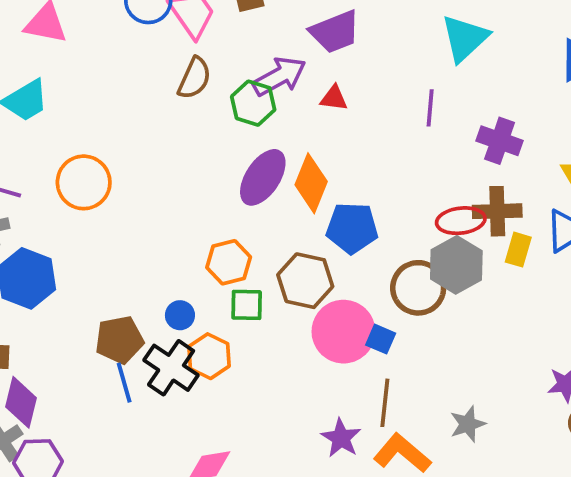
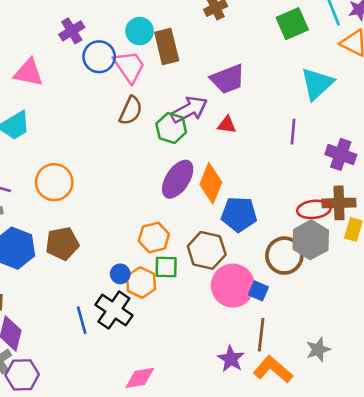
brown pentagon: (119, 340) -> (62, 244), moved
orange hexagon: (209, 356) -> (141, 282), moved

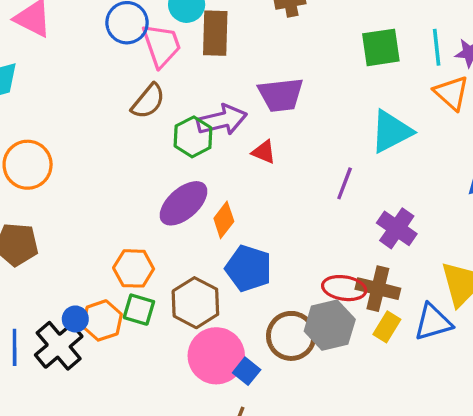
orange diamond: (211, 183) -> (224, 220), size x0.7
blue circle: (120, 274) -> (75, 319), moved

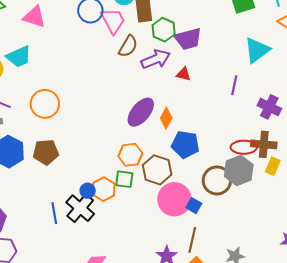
brown semicircle: (148, 101) -> (128, 46), moved
green hexagon: (193, 137) -> (164, 30), moved
orange hexagon: (134, 268) -> (130, 155), moved

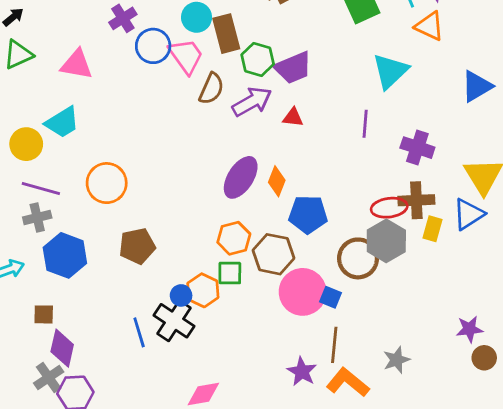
brown pentagon: (46, 152) -> (137, 246), moved

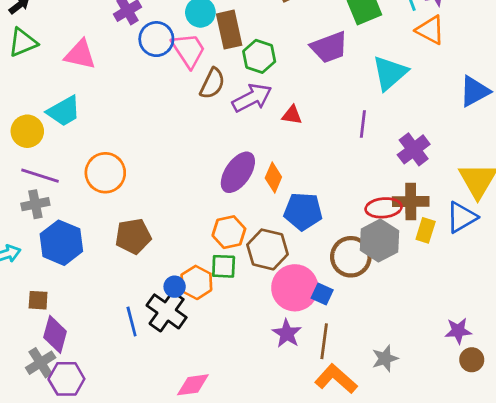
purple trapezoid: (293, 68) -> (329, 47), moved
purple cross: (417, 148) -> (414, 149), turned 32
purple star: (302, 372) -> (287, 334), moved

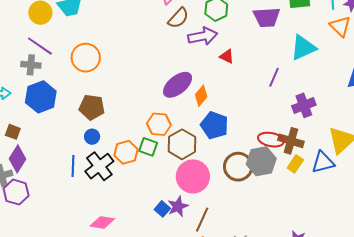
blue circle: (175, 287) -> (92, 137), moved
blue square: (322, 294) -> (162, 209), moved

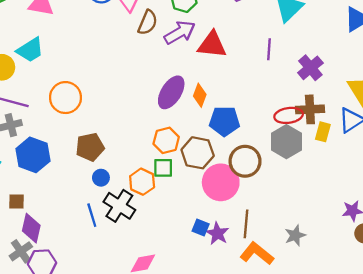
red triangle: (227, 56) -> (212, 45), size x1.8
brown circle: (238, 167) -> (245, 161), moved
purple star: (178, 206) -> (217, 233), moved

